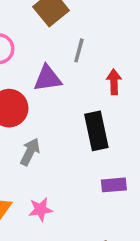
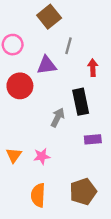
gray arrow: (30, 152) -> (58, 117), moved

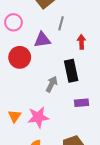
pink star: (42, 156) -> (38, 117), size x1.5

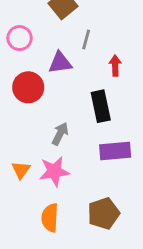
gray arrow: (52, 84) -> (60, 134), moved
purple rectangle: (82, 103) -> (115, 151), size x1.5

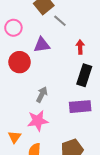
gray line: (86, 39) -> (60, 21), moved, turned -64
black rectangle: (101, 106) -> (84, 75), moved, turned 30
orange triangle: (21, 170) -> (14, 137), moved

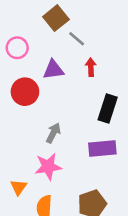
red arrow: (80, 47) -> (91, 67), moved

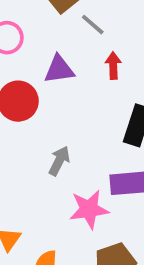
pink star: (48, 167) -> (89, 209), moved

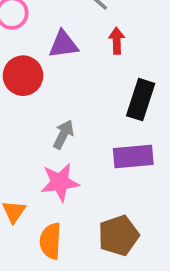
pink star: (89, 209) -> (60, 182), moved

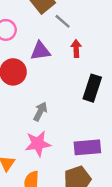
purple rectangle: (133, 157) -> (87, 147), moved

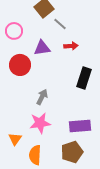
red arrow: (76, 48) -> (71, 46), turned 88

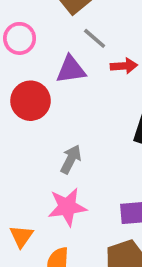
gray line: (60, 24) -> (95, 38), moved

